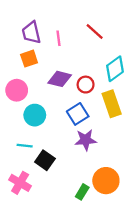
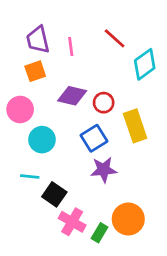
cyan diamond: (115, 69) -> (145, 64), moved
pink cross: (20, 183) -> (72, 222), moved

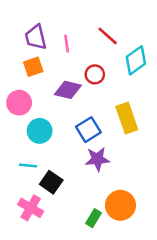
red circle: (104, 103) -> (95, 74), moved
pink cross: (72, 222) -> (31, 208), moved

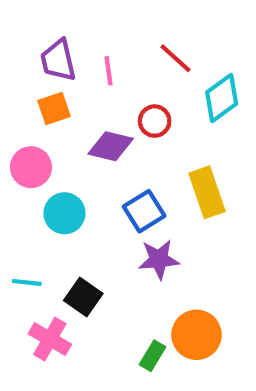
cyan line: (28, 166) -> (27, 282), moved

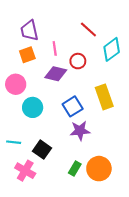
pink line: (108, 71) -> (55, 48), moved
green rectangle: (152, 356) -> (75, 169), moved

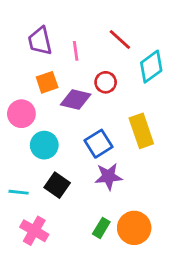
pink line: (55, 48) -> (76, 51), moved
orange square: (27, 55) -> (47, 82), moved
black square: (42, 150) -> (57, 185), moved

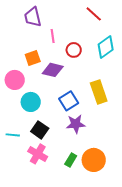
red line: (120, 39) -> (94, 14), moved
purple trapezoid: (40, 41) -> (33, 17), moved
red circle: (106, 82) -> (74, 50), moved
pink cross: (34, 231) -> (38, 154), moved

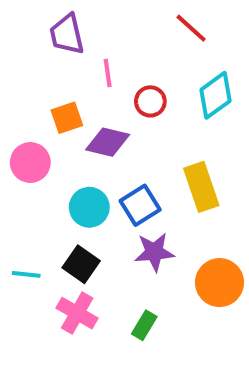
cyan circle: (31, 102) -> (89, 207), moved
orange circle: (94, 160) -> (220, 283), moved

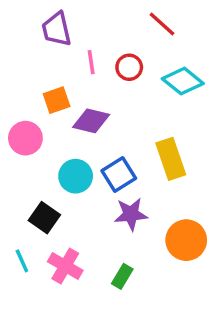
cyan diamond: (215, 95) -> (183, 81), turned 75
red circle: (150, 101) -> (129, 67), moved
black square: (81, 264) -> (44, 218), moved
cyan line: (26, 274) -> (22, 261), moved, turned 60

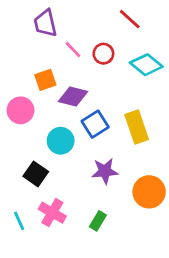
pink line: (91, 62) -> (73, 50), turned -36
blue square: (119, 174) -> (95, 124), moved
cyan line: (22, 261) -> (19, 221), moved

